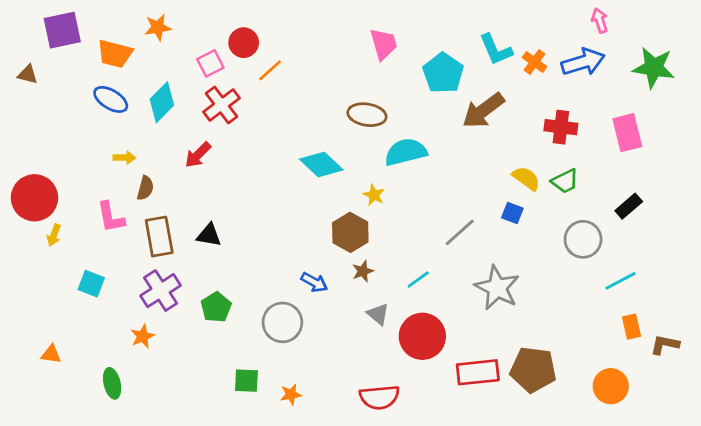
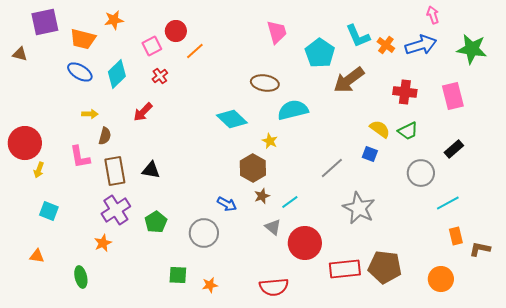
red cross: (221, 105) -> (160, 76), size x0.6
cyan line: (418, 279) -> (290, 202), moved
cyan square: (91, 284) -> (49, 211), moved

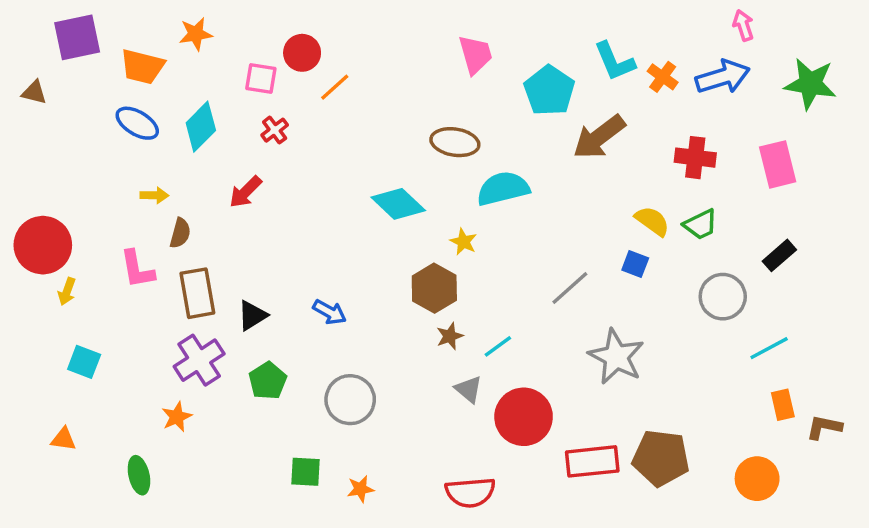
pink square: (152, 46) -> (261, 79), turned 36
black triangle: (151, 170) -> (252, 316), moved, turned -42
blue arrow: (227, 204) -> (330, 312), moved

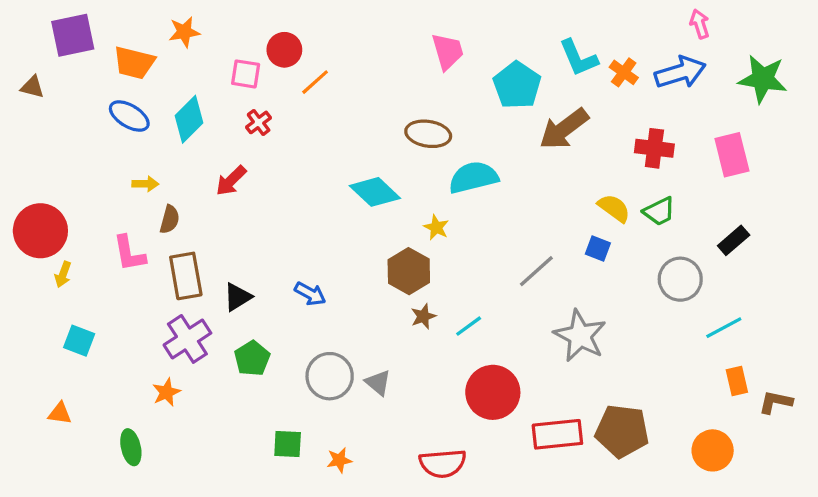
gray triangle: (469, 389) -> (378, 383), moved

